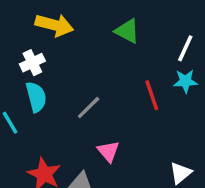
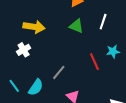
white line: (185, 48) -> (103, 22), moved
cyan semicircle: (36, 97) -> (36, 87), moved, turned 54

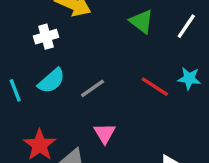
red line: (94, 62) -> (155, 87), turned -48
cyan semicircle: (36, 87) -> (51, 81), moved

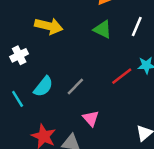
white cross: (46, 37) -> (19, 55), moved
red line: (155, 87) -> (122, 76), turned -60

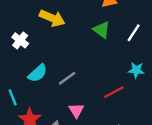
white cross: (19, 55) -> (20, 40), turned -35
red line: (122, 76) -> (114, 92), moved
cyan line: (18, 99) -> (13, 97), moved

